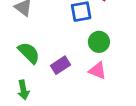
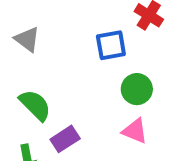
purple rectangle: (60, 65) -> (65, 139), moved

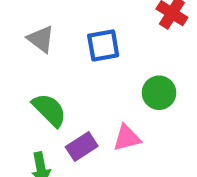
blue square: (111, 45) -> (103, 45), moved
pink triangle: (135, 131) -> (127, 138), moved, turned -36

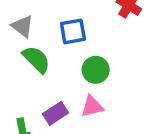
green circle: (159, 93) -> (96, 70), moved
green semicircle: (49, 110) -> (36, 59), moved

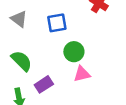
green semicircle: (36, 59) -> (22, 61), moved
pink triangle: (92, 106) -> (82, 74), moved

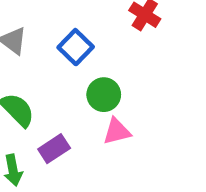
blue square: (57, 23) -> (76, 47), turned -36

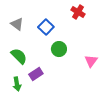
pink triangle: (117, 131) -> (91, 61), moved, turned -40

